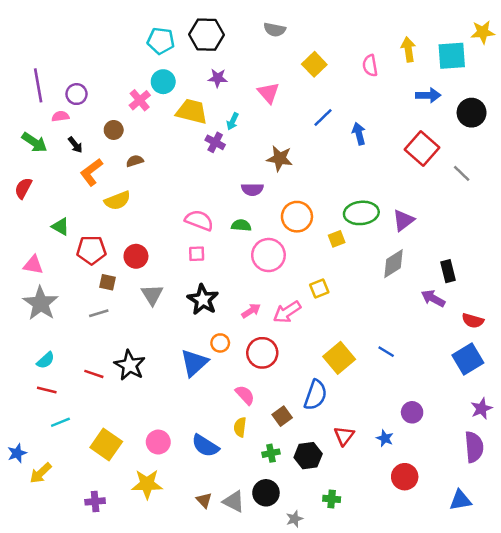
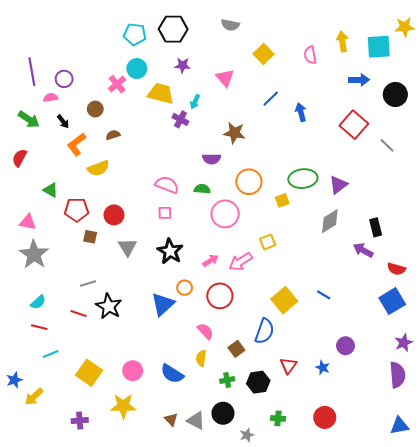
gray line: (99, 313) -> (88, 283), moved
red circle: (405, 477) -> (325, 417), moved
blue triangle: (460, 500) -> (399, 426), moved

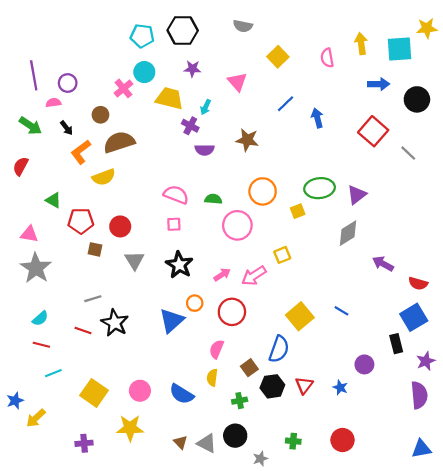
brown semicircle: (113, 135) -> (119, 142), size x2.0
purple semicircle: (212, 159) -> (205, 150), moved
black rectangle: (376, 227) -> (396, 344), moved
pink semicircle: (205, 331) -> (217, 349), turned -114
black hexagon: (258, 382) -> (272, 386), moved

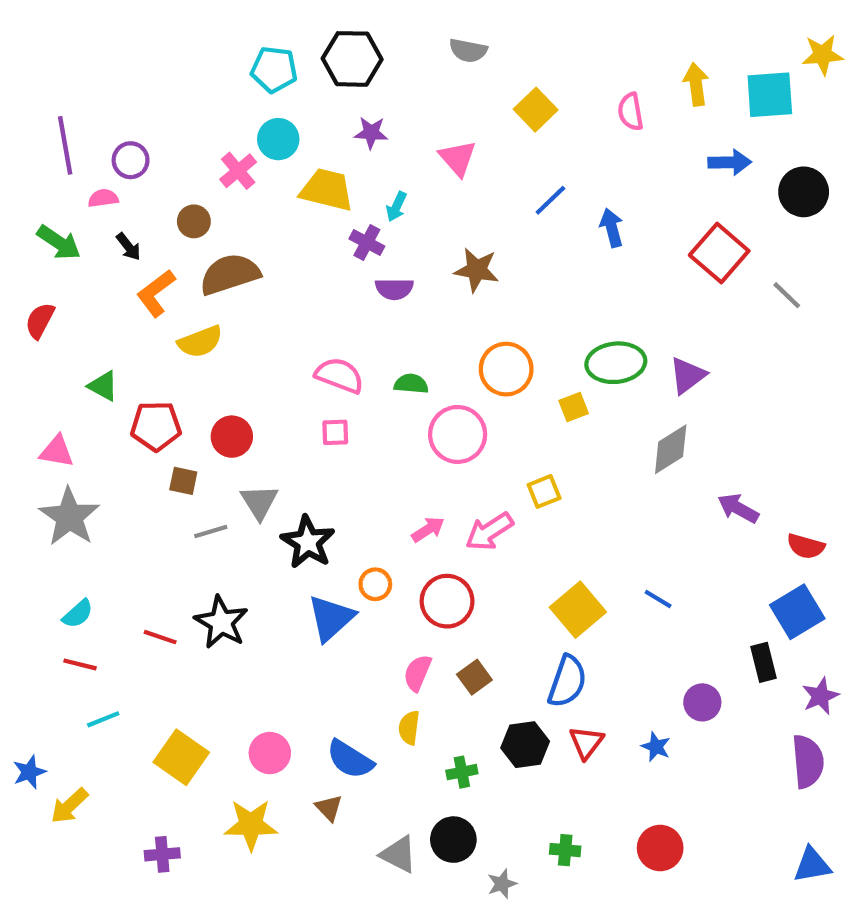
black star: (179, 265) -> (308, 542), moved
gray line: (93, 299) -> (211, 532), moved
blue semicircle: (279, 349) -> (567, 681), moved
brown square: (249, 368) -> (474, 677), moved
brown triangle: (180, 442) -> (329, 808), moved

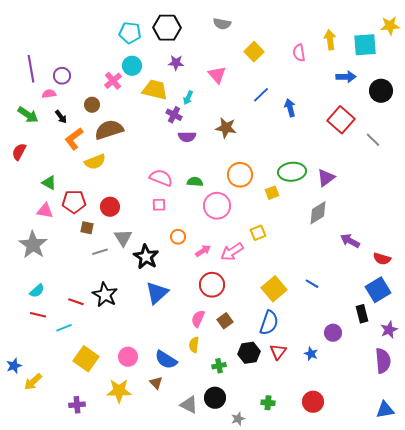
pink triangle: (57, 451) -> (45, 211), moved
orange circle: (375, 584) -> (178, 237), moved
cyan line: (103, 719) -> (64, 328), moved

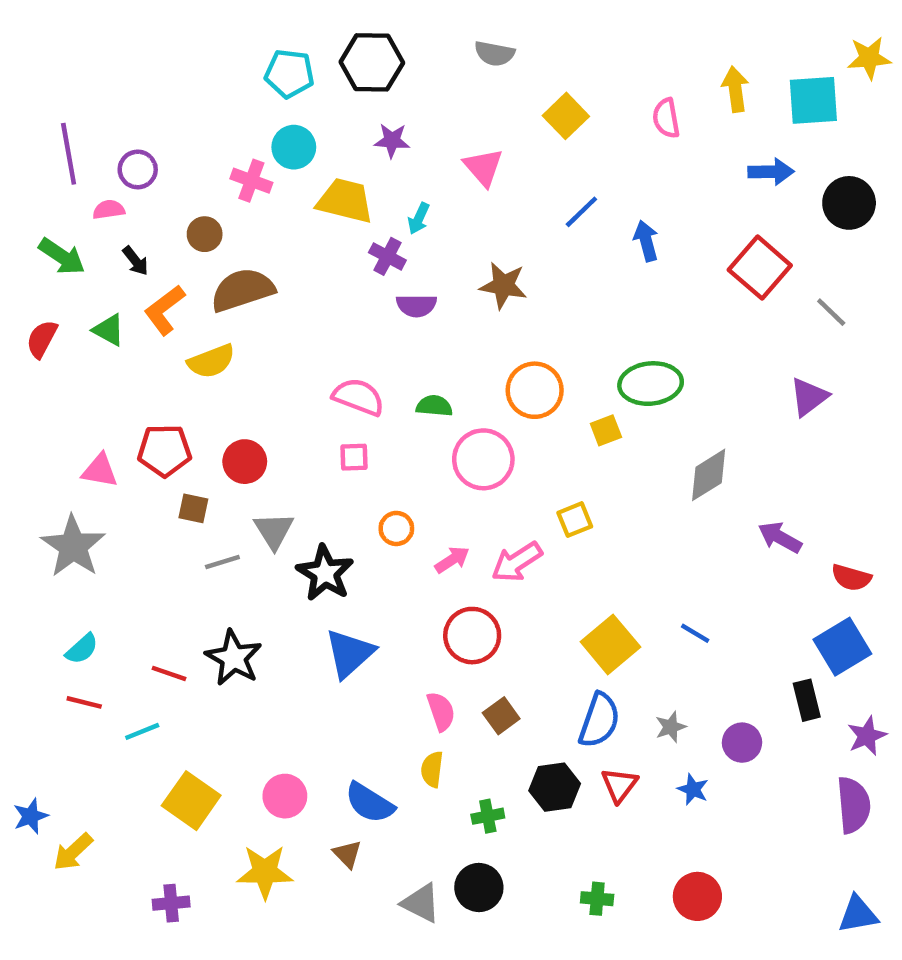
pink cross: (113, 81) -> (251, 181), turned -30
purple triangle: (326, 178) -> (809, 397), moved
green triangle: (49, 183) -> (109, 330), moved
pink semicircle: (198, 319) -> (441, 711), turned 138
gray star: (238, 419) -> (671, 727), moved

